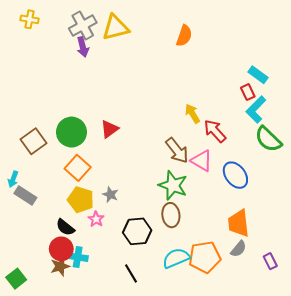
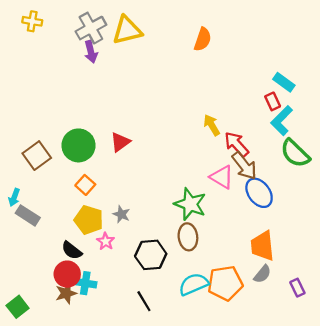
brown arrow: (177, 150) -> (244, 166), moved
orange square: (78, 168) -> (85, 185), size x0.7

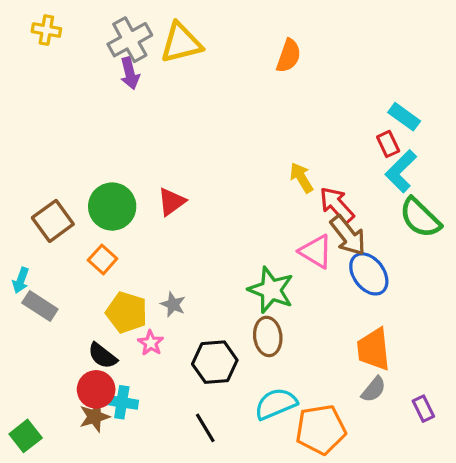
orange square: (85, 185) -> (103, 259), moved
orange pentagon: (225, 283) -> (321, 430), moved

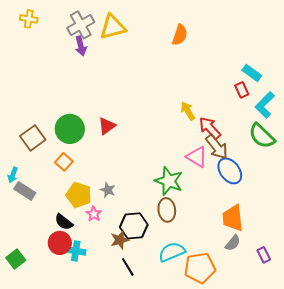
cyan L-shape: (401, 171) -> (265, 105), moved
brown star: (94, 417) -> (120, 240), moved
green square: (26, 436) -> (16, 259), moved

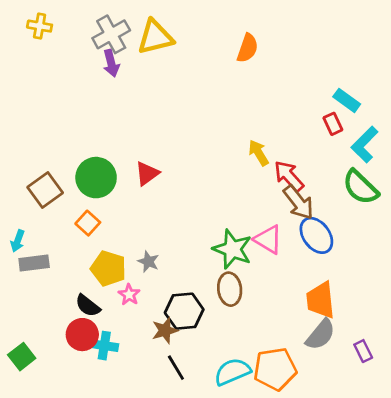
pink triangle: (197, 157) -> (268, 240), moved
gray rectangle: (25, 191) -> (34, 263), turned -40
gray semicircle: (233, 243) -> (321, 335), size x1.4
cyan semicircle: (172, 252) -> (232, 372), moved

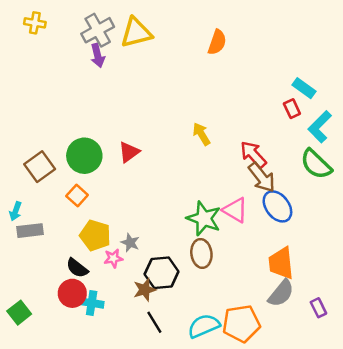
yellow arrow: (259, 153) -> (201, 134), moved
gray star: (148, 262) -> (130, 243), moved
pink star: (129, 295) -> (113, 258), turned 30

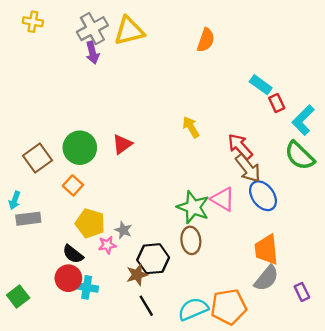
cyan rectangle: (304, 88) -> (261, 85), moved

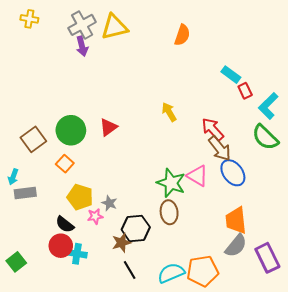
purple rectangle: (302, 292) -> (267, 258), size x1.8

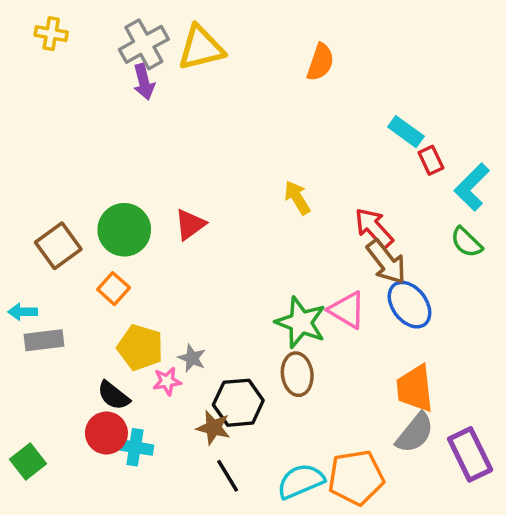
green semicircle: (265, 137) -> (467, 242), size x0.7
cyan arrow: (13, 177) -> (23, 312), turned 70
brown star: (122, 243) -> (213, 428), turned 30

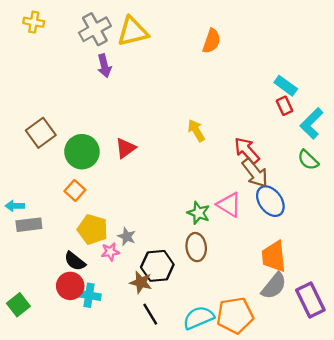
purple arrow: (144, 82) -> (104, 66), moved
cyan rectangle: (406, 132) -> (286, 86), moved
brown square: (58, 246) -> (41, 133), moved
green star: (301, 322) -> (199, 213), size x0.7

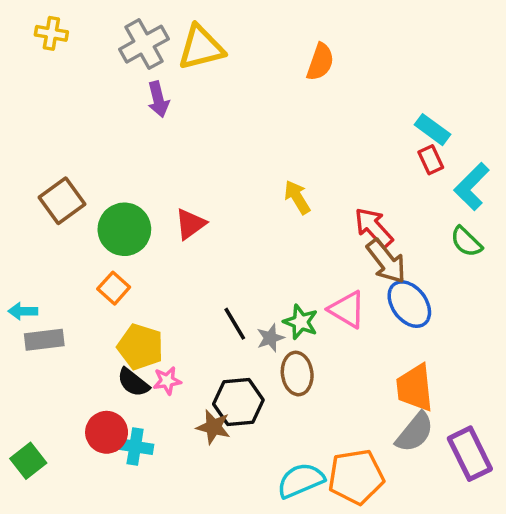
gray star: (127, 236) -> (270, 338), moved, turned 30
black semicircle: (75, 261) -> (133, 382), moved
black line: (150, 314) -> (235, 324), moved

